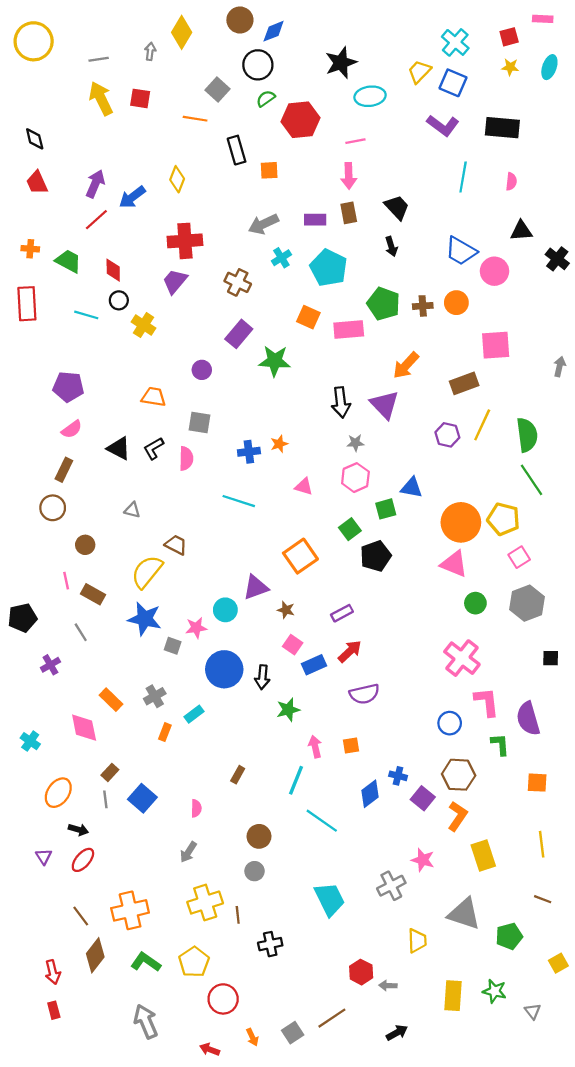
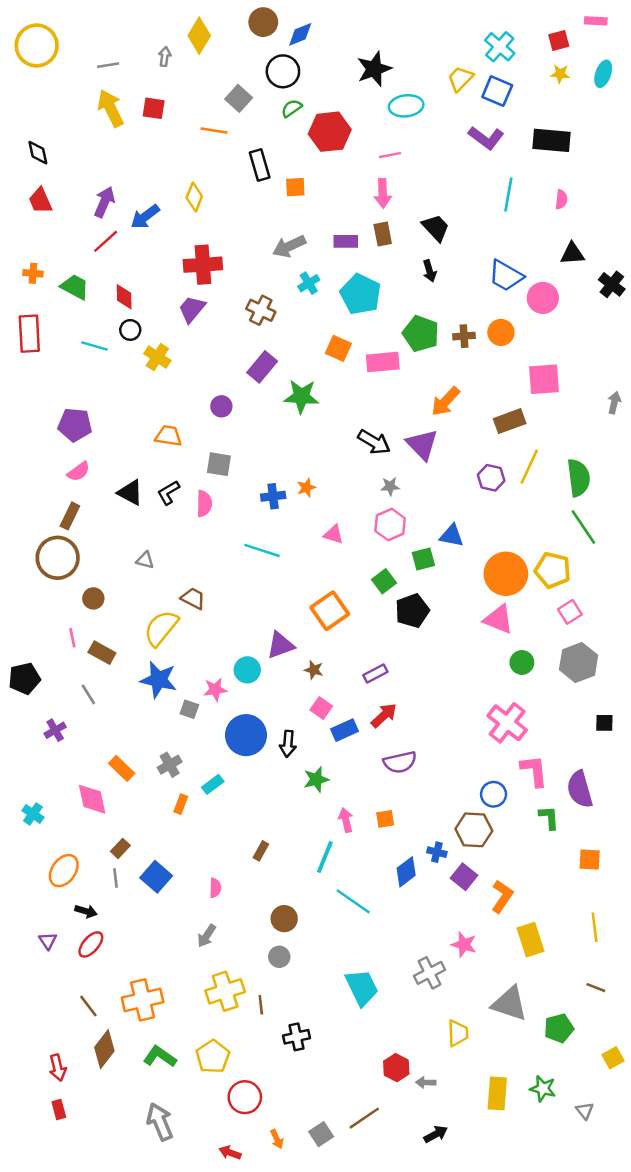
black arrow: (341, 402) -> (374, 442), turned -52
brown circle: (53, 508) -> (58, 558), size x1.5
brown hexagon: (459, 775) -> (474, 830), moved

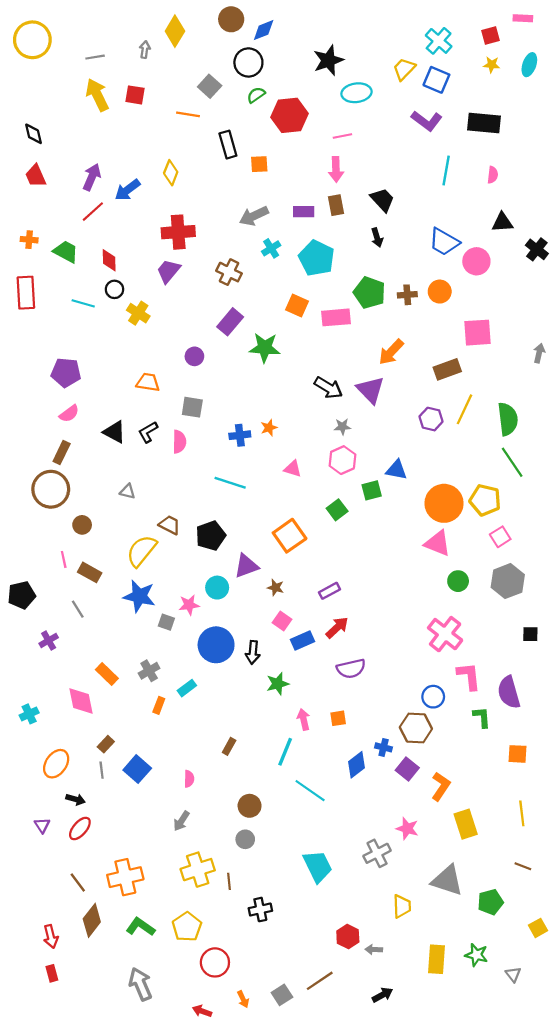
black pentagon: (412, 611) -> (211, 536), moved
cyan cross: (33, 814) -> (29, 714), turned 30

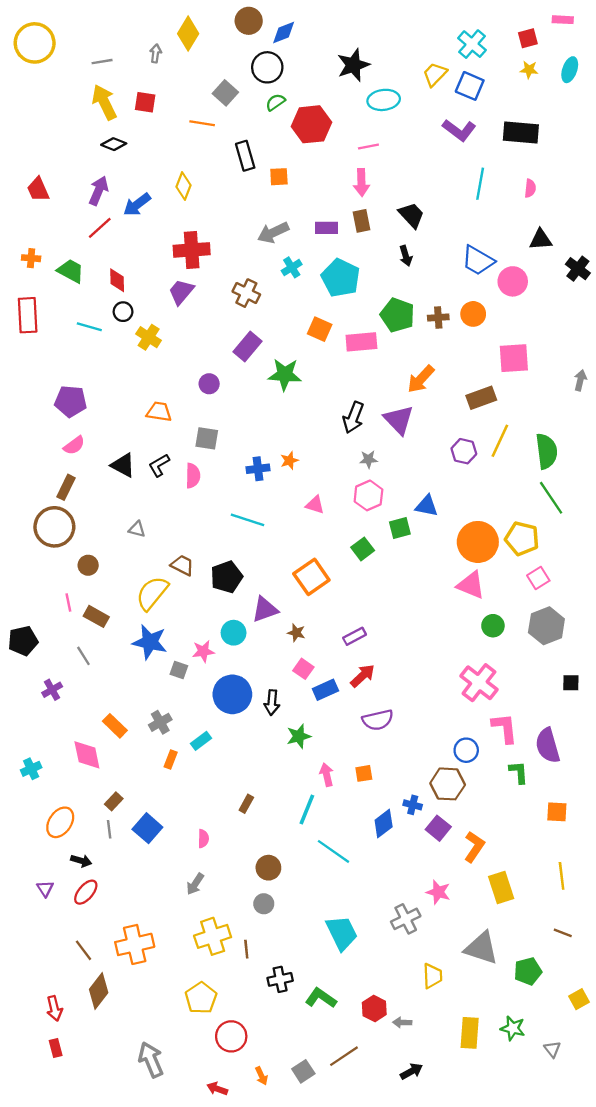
black diamond: (33, 134) -> (114, 144), moved, turned -55
black arrow: (328, 388) -> (353, 417), turned 80
green L-shape: (140, 927) -> (321, 998), moved

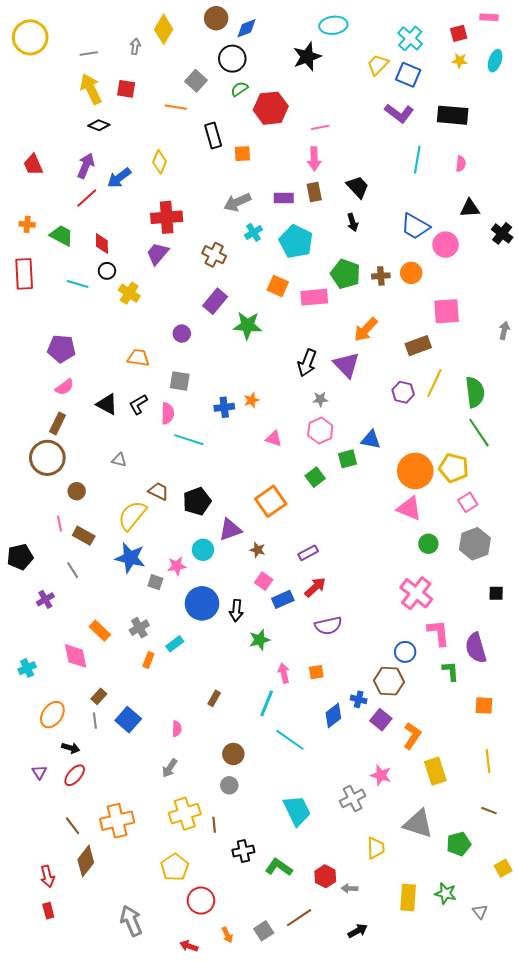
cyan ellipse: (384, 100) -> (333, 25), moved
cyan line: (247, 520) -> (189, 440), moved

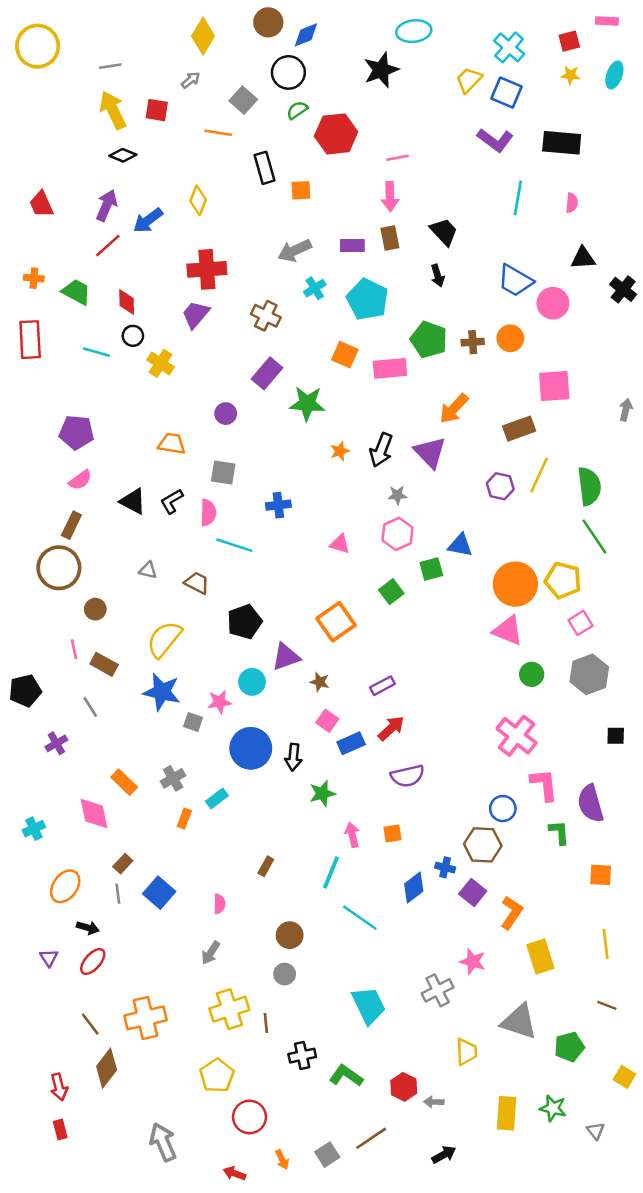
gray arrow: (135, 46) -> (191, 80), moved, turned 42
orange star: (252, 400) -> (340, 451), moved
brown trapezoid: (159, 491) -> (197, 583), moved
yellow square: (503, 868) -> (624, 1077), turned -30

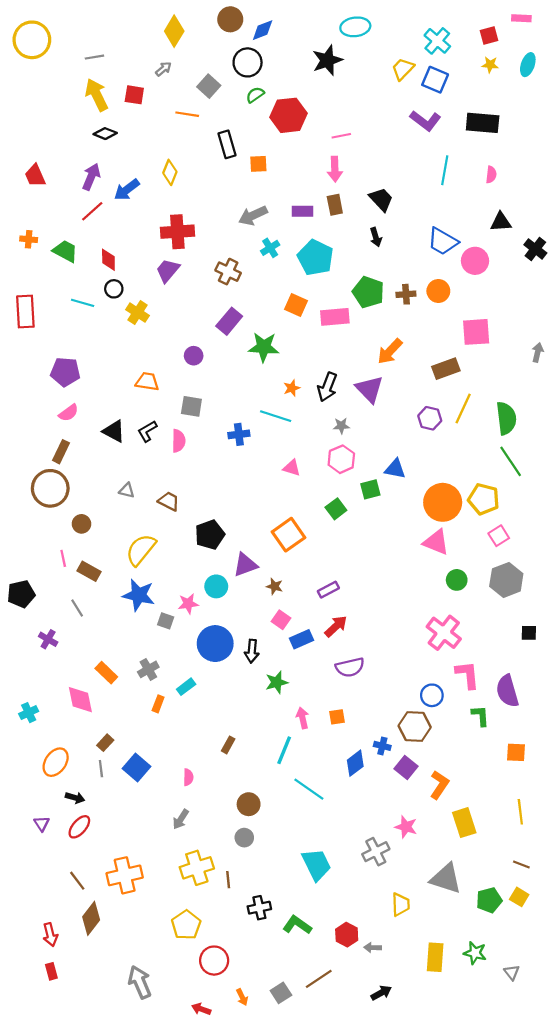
red rectangle: (30, 340) -> (25, 311), moved
cyan line: (234, 545) -> (276, 416), moved
purple cross: (56, 743) -> (48, 639), turned -30
yellow square: (624, 1077) -> (519, 897), moved

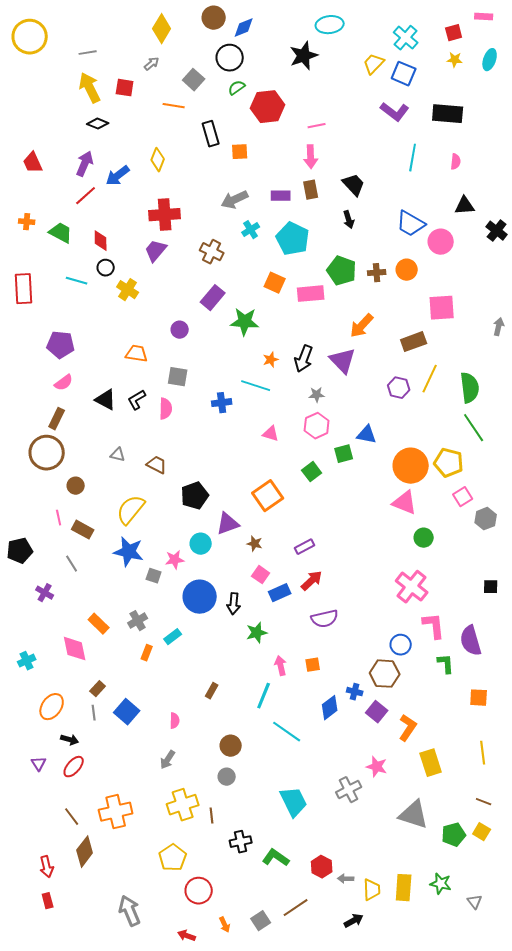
gray hexagon: (506, 580) -> (486, 519), moved, size x0.7
yellow trapezoid: (401, 904) -> (372, 890), moved

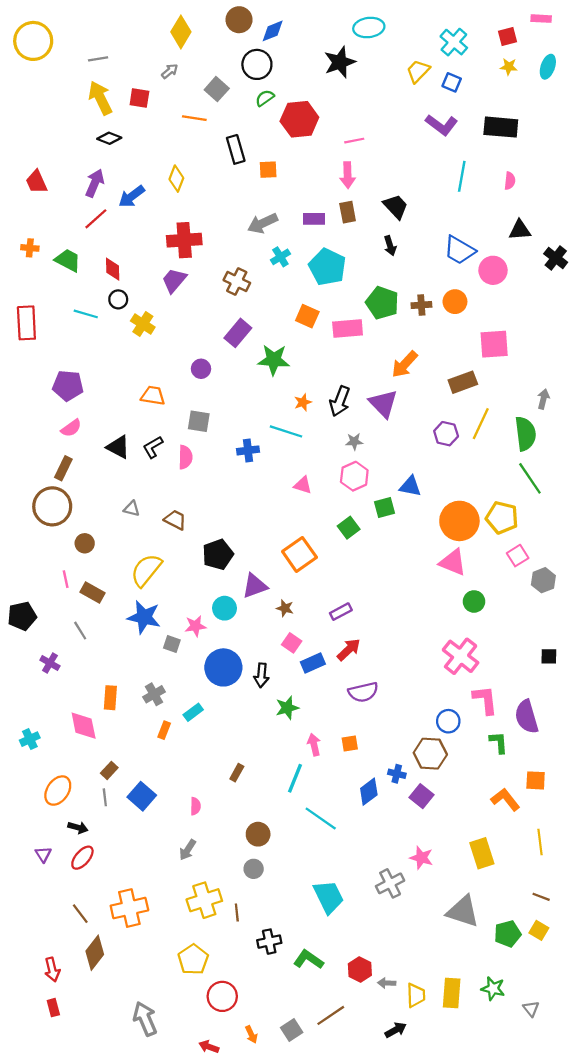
blue square: (404, 74) -> (452, 82), size x0.7
gray arrow: (499, 327) -> (543, 399), moved
orange rectangle: (99, 624) -> (110, 698), turned 50
orange L-shape: (408, 728) -> (505, 799), moved, turned -72

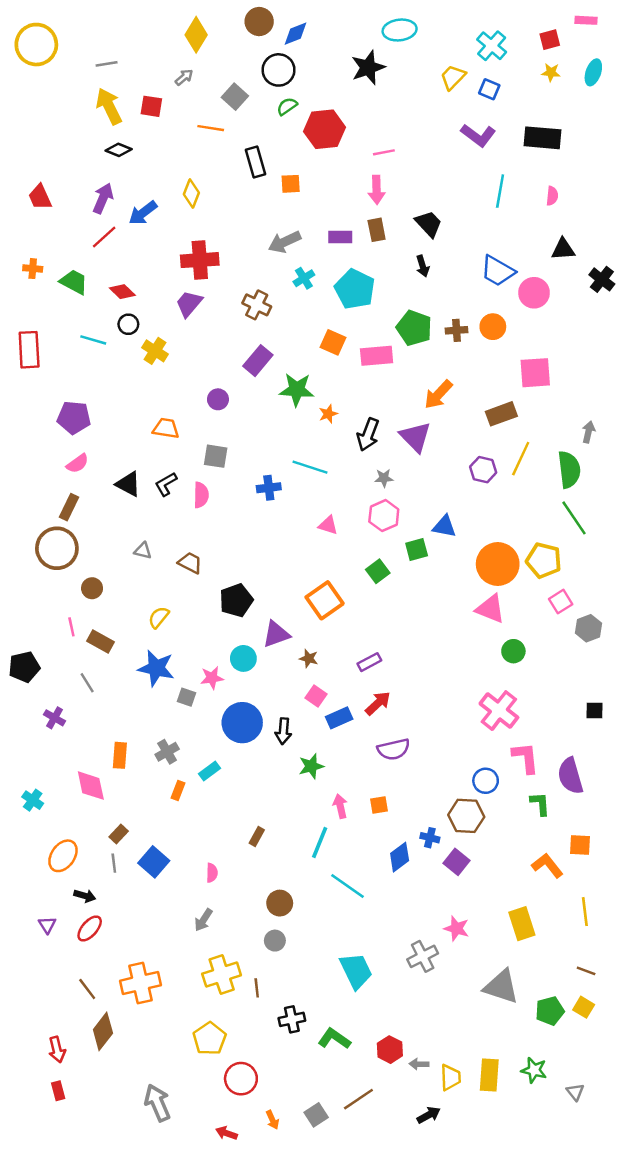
red diamond: (113, 269) -> (122, 292), turned -45
orange star: (303, 402) -> (328, 414), moved
yellow semicircle: (146, 570) -> (159, 617), size x0.6
cyan cross: (30, 739) -> (33, 800), turned -30

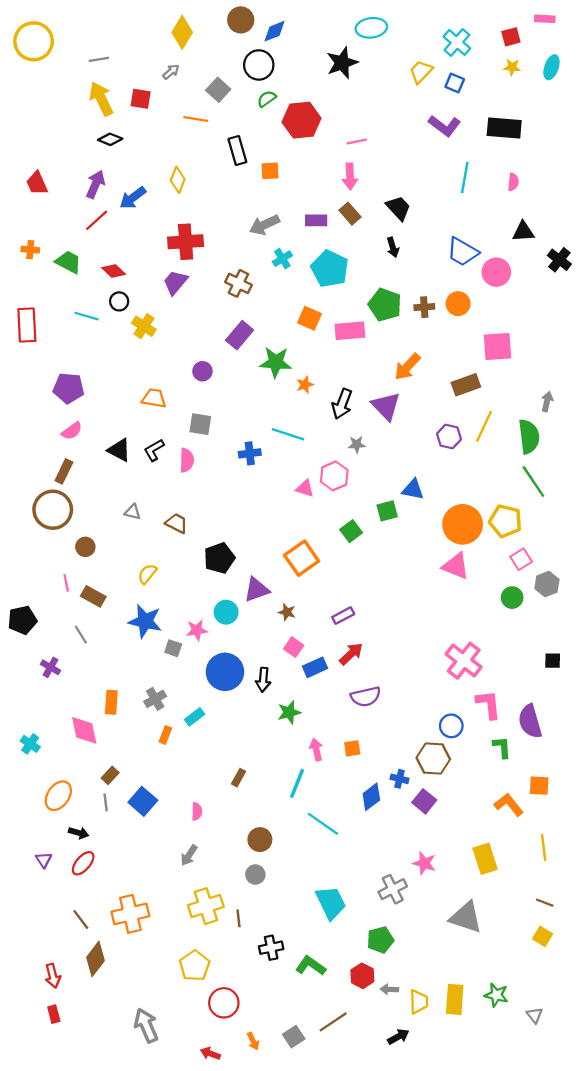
brown rectangle: (377, 230) -> (350, 214), turned -30
pink hexagon: (384, 516) -> (334, 476), moved
green circle: (513, 651) -> (512, 598), moved
green pentagon: (550, 1011) -> (380, 940), moved

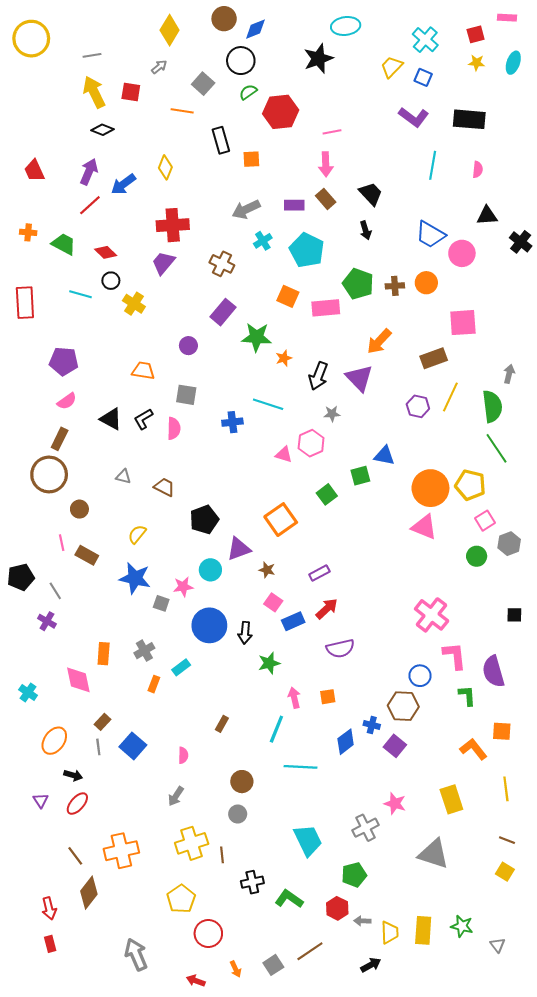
gray line: (81, 635) -> (55, 591), moved
cyan line: (323, 824) -> (301, 767), turned -32

